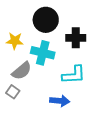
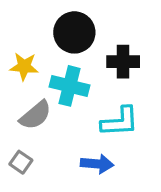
gray square: (13, 92) -> (21, 162), moved

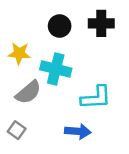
black circle: (74, 32) -> (60, 26), size x0.7
black cross: (123, 62) -> (101, 23), moved

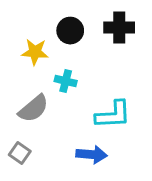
yellow star: (19, 53) -> (35, 52), moved
cyan cross: (56, 69) -> (66, 81), size x0.6

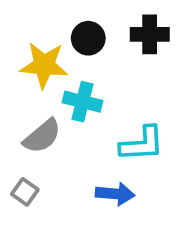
yellow star: (35, 52) -> (44, 65), size x1.4
cyan cross: (66, 81) -> (82, 102), size x1.4

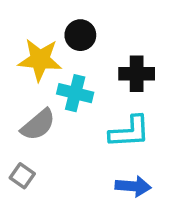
black cross: (150, 34) -> (137, 74), moved
blue arrow: (115, 194) -> (133, 186), moved

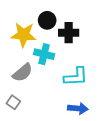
black cross: (137, 74) -> (69, 33), moved

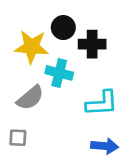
gray square: (13, 102) -> (18, 138), turned -32

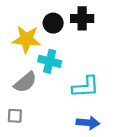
black cross: (92, 44) -> (82, 18), moved

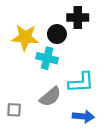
black circle: (53, 23) -> (57, 34), moved
gray semicircle: (25, 82) -> (50, 97), moved

